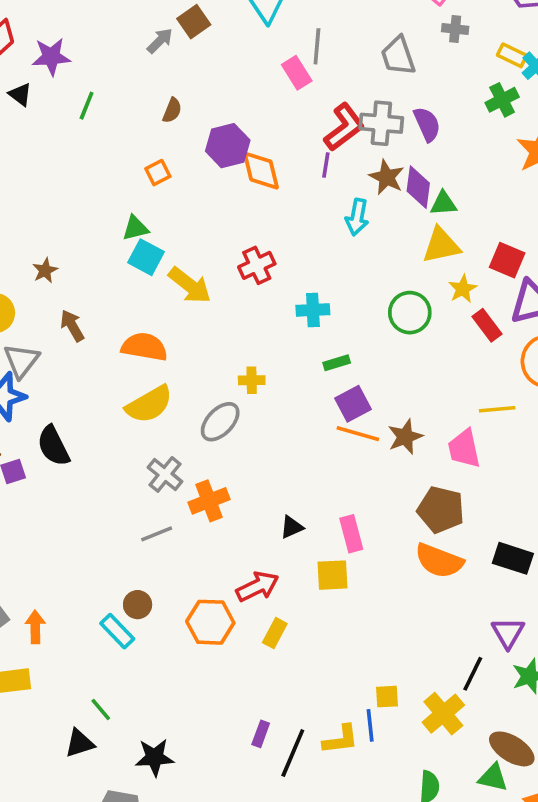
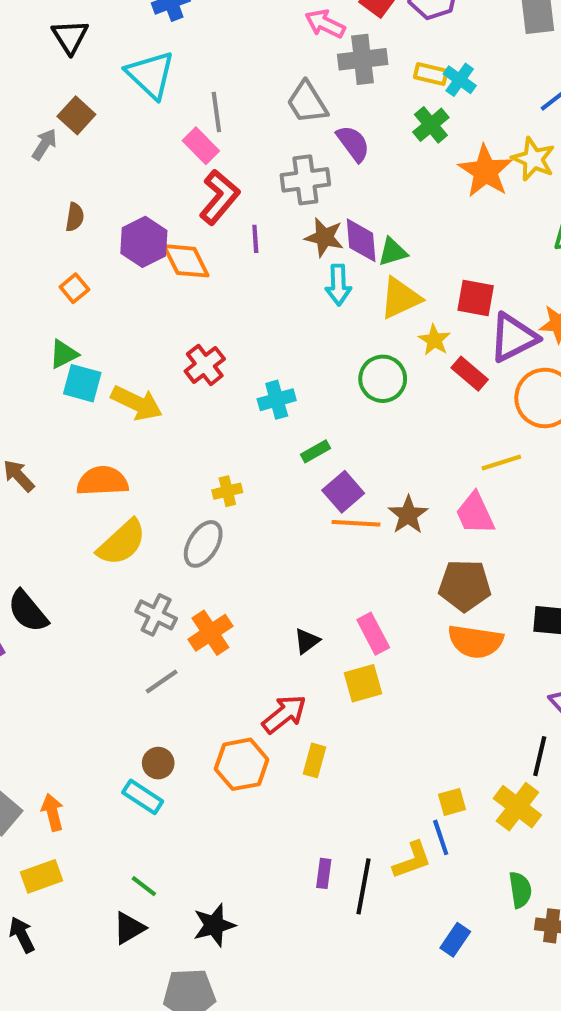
gray cross: (455, 29) -> (363, 59), size x1.6
purple semicircle: (427, 124) -> (353, 143), moved
red L-shape: (344, 127) -> (219, 197), moved
cyan arrow: (357, 217) -> (338, 285), moved

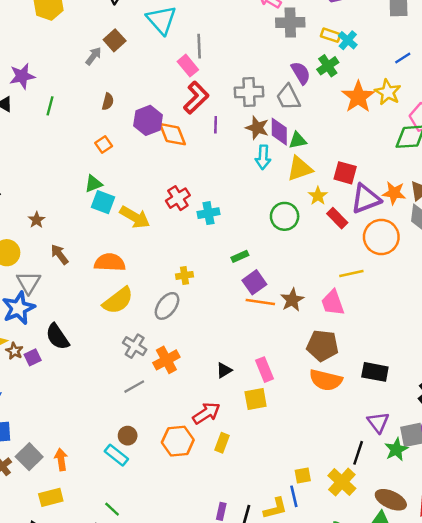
gray trapezoid: (307, 102) -> (288, 97), moved
purple semicircle: (353, 143) -> (301, 73), moved
cyan cross: (277, 400) -> (208, 213), moved

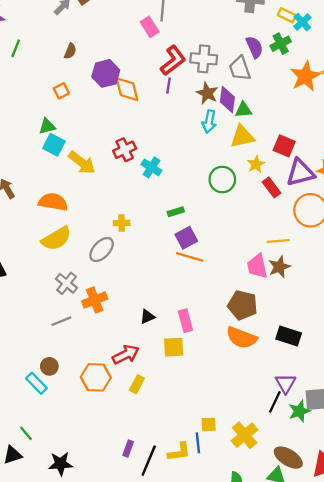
red L-shape: (196, 98) -> (173, 60), moved
cyan cross: (208, 213) -> (151, 167), turned 36
brown star: (292, 300) -> (279, 267), moved
black line: (358, 453) -> (275, 402), moved

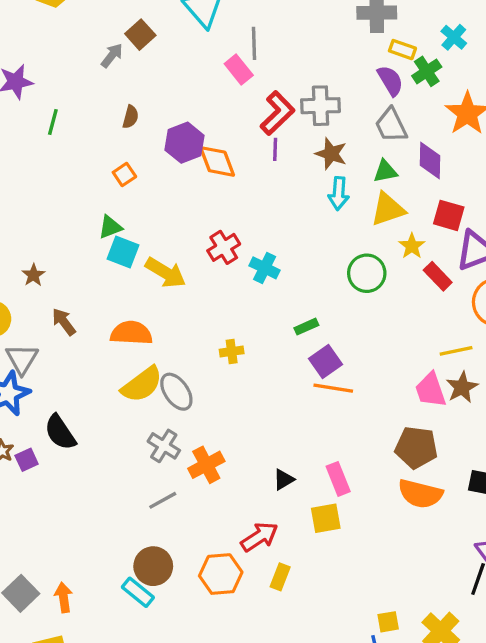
yellow rectangle: (287, 15) -> (402, 50), moved
gray trapezoid: (240, 68) -> (391, 125), moved
purple diamond: (227, 99) -> (430, 161), moved
gray ellipse: (102, 250) -> (176, 392), moved, turned -72
brown circle: (49, 366) -> (153, 566), size x1.5

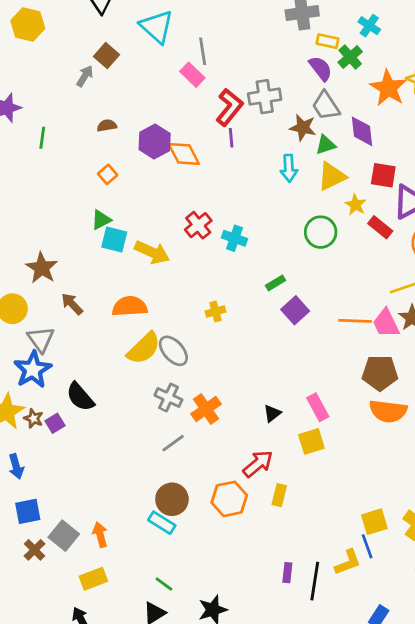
brown semicircle: (131, 117) -> (107, 125), turned -108
brown star: (331, 154) -> (303, 128), moved
brown star: (33, 275) -> (42, 268), size x1.6
orange line: (333, 388) -> (355, 321), moved
yellow square: (388, 622) -> (374, 522), size x1.4

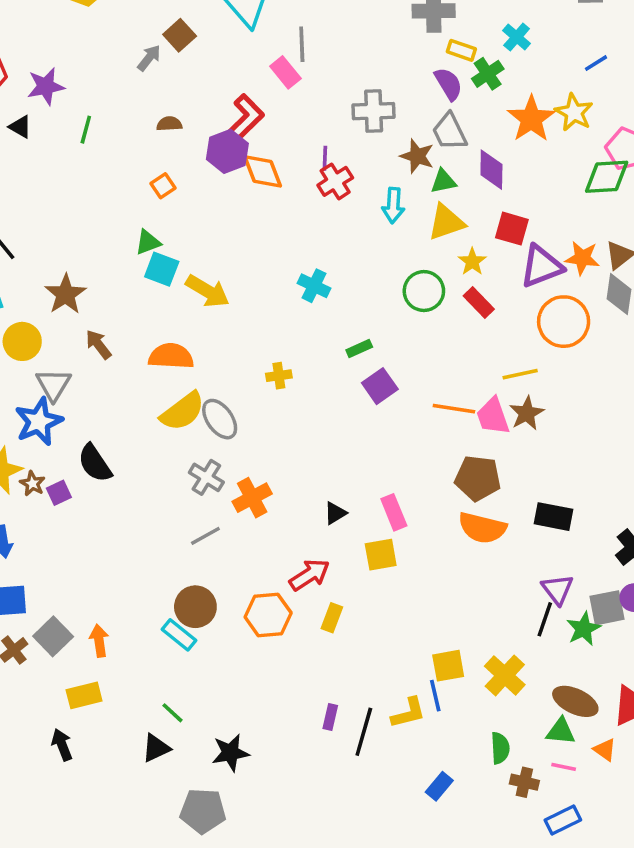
red L-shape: (229, 107) -> (246, 118), moved
red cross: (198, 225) -> (335, 181), moved
red rectangle: (380, 227) -> (479, 303), moved

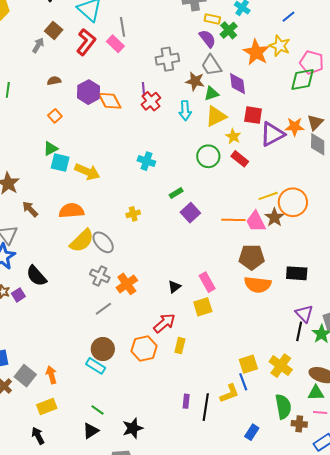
red L-shape: (246, 118) -> (86, 42), moved
orange circle: (564, 322) -> (293, 202), moved
green semicircle: (500, 748) -> (283, 407), size x1.4

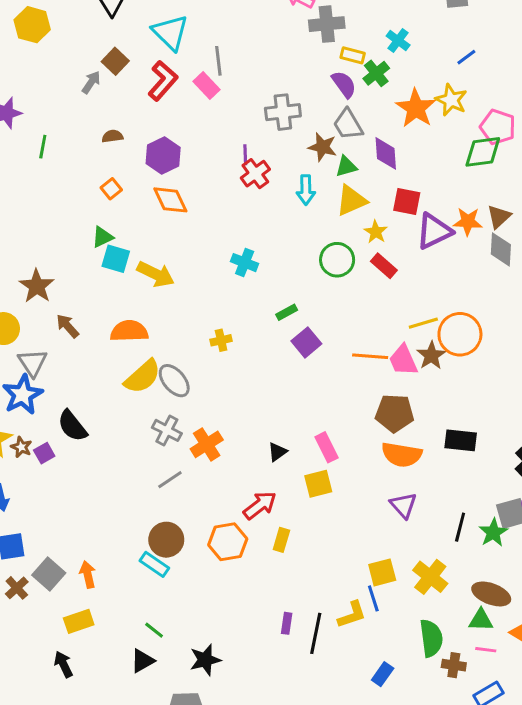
orange diamond: (110, 101) -> (170, 200), moved
purple triangle: (304, 314) -> (403, 505), moved

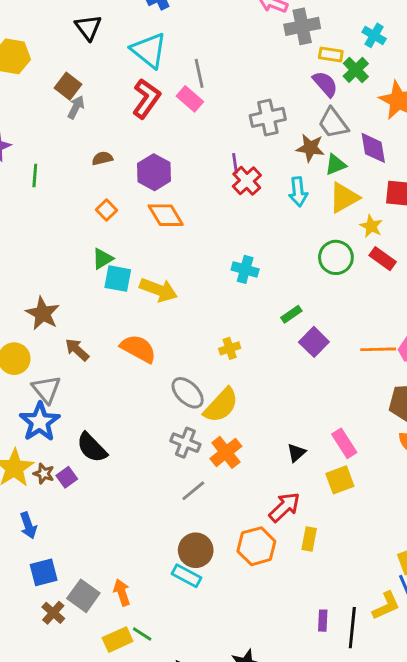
brown square: (115, 61) -> (68, 86), moved
orange semicircle: (129, 331) -> (138, 349), turned 36
yellow semicircle: (143, 377) -> (221, 405), moved
green line: (154, 630) -> (142, 634), moved

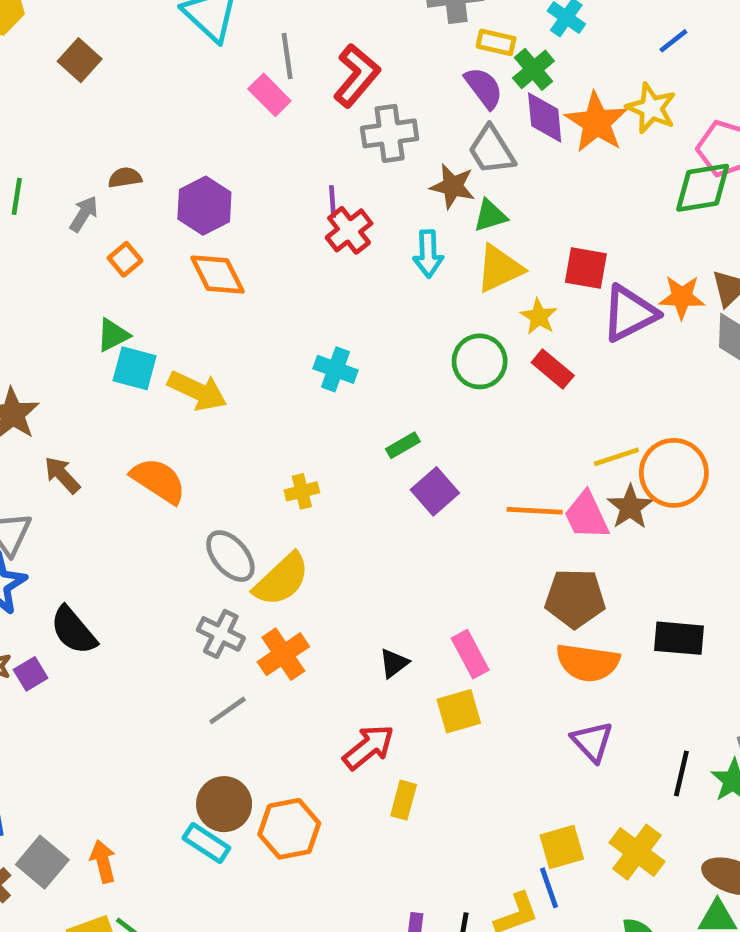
red L-shape: (146, 99) -> (357, 76), moved
gray arrow: (76, 107) -> (84, 214), moved
purple diamond: (373, 148) -> (545, 118), moved
orange hexagon: (256, 546) -> (289, 829), moved

